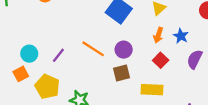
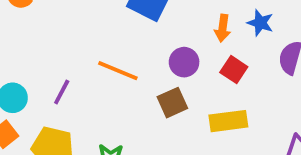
purple circle: (124, 50) -> (184, 62), moved

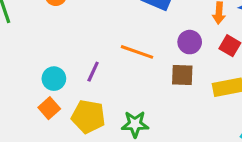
brown square: (172, 103) -> (182, 75), turned 30

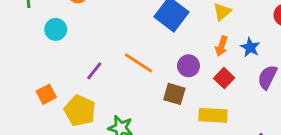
cyan circle: (54, 79) -> (56, 29), moved

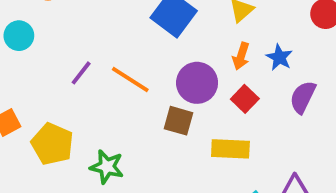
purple circle: (188, 66) -> (197, 83), size x1.4
purple line: (94, 71) -> (81, 73), moved

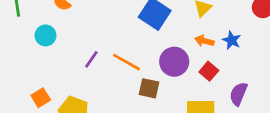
orange arrow: (241, 56) -> (204, 41), turned 90
purple semicircle: (303, 97) -> (238, 94), moved
brown square: (178, 121) -> (149, 88), moved

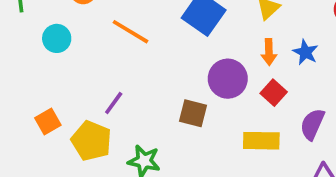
orange arrow: (204, 41) -> (269, 52), turned -108
purple line: (91, 59) -> (114, 103), moved
orange line: (126, 62) -> (130, 32), moved

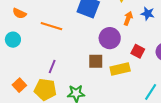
orange arrow: (269, 52) -> (128, 18), turned -144
red square: (274, 93) -> (138, 51), moved
yellow rectangle: (261, 141) -> (120, 69), moved

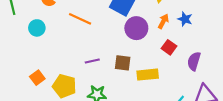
purple circle: (110, 38) -> (136, 28), moved
red square: (138, 51) -> (169, 47), moved
purple line: (52, 66) -> (92, 61), moved, turned 48

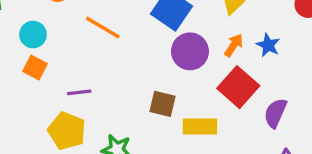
red square: (169, 47) -> (238, 87), size x1.6
purple line: (92, 61) -> (79, 92), moved
orange square: (37, 78) -> (35, 67), moved, turned -32

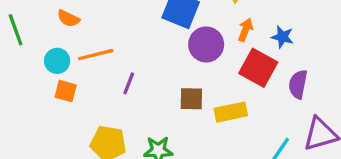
orange line: (103, 27) -> (96, 55), moved, turned -32
blue star: (268, 45) -> (282, 37), moved
purple line: (79, 92) -> (129, 83), moved, turned -50

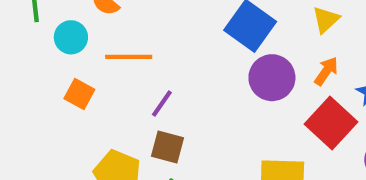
cyan circle: (57, 61) -> (71, 37), moved
brown square: (191, 99) -> (168, 147), moved

